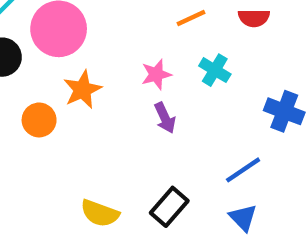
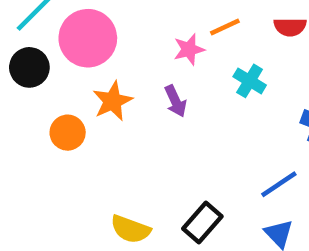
pink star: (156, 74) -> (189, 49), moved
purple arrow: (165, 118) -> (175, 101), moved

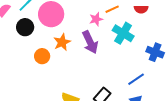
cyan cross: (250, 81) -> (123, 33), size x1.5
purple arrow: (175, 101) -> (90, 42), size x1.6

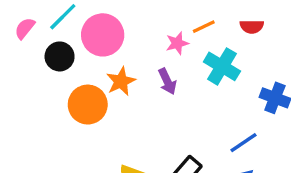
purple arrow: (90, 42) -> (167, 81), size x0.7
orange circle: (42, 56) -> (88, 105), size x1.5

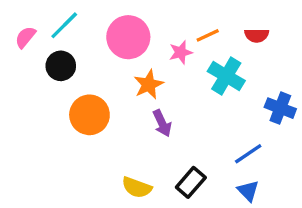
pink circle: (103, 35) -> (128, 37), moved
orange star: (121, 81) -> (149, 84), moved
purple arrow: (167, 81) -> (162, 123), moved

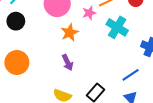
orange circle: (89, 115) -> (17, 62), moved
purple arrow: (162, 123) -> (68, 62), moved

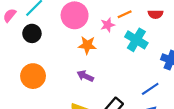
orange star: (70, 33) -> (87, 45), turned 30
purple arrow: (68, 62) -> (85, 76), turned 140

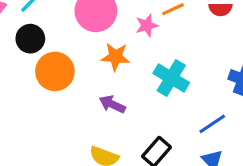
cyan cross: (136, 40) -> (171, 78), moved
orange circle: (33, 76) -> (55, 71), moved

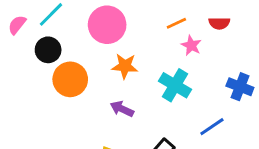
pink star: (147, 26) -> (191, 45), moved, turned -30

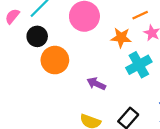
orange star: (125, 66) -> (121, 38), moved
cyan cross: (175, 85) -> (139, 65), turned 30

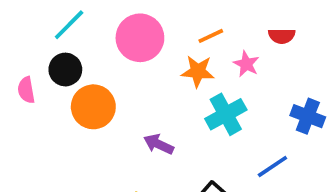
orange line: (140, 15) -> (211, 36), moved
pink semicircle: (12, 16) -> (26, 90), moved, turned -49

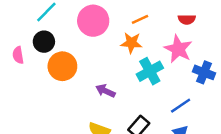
pink star: (246, 64) -> (178, 49), moved, size x1.6

